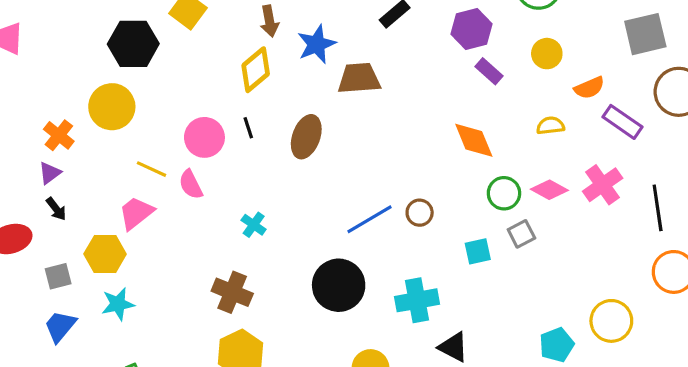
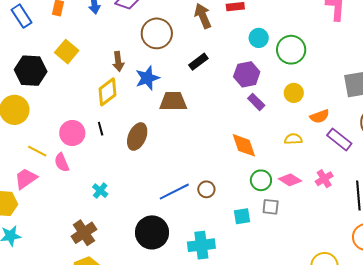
pink cross: (603, 185) -> (324, 179), size x0.7
gray square: (521, 234) -> (271, 207), turned 30
brown cross: (232, 292) -> (84, 233), turned 30

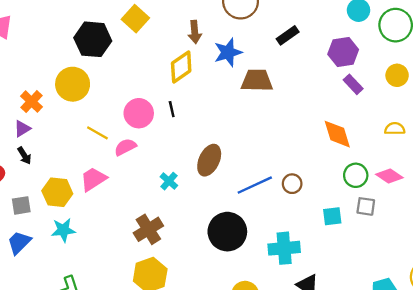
brown ellipse: (137, 137) -> (209, 160), moved
pink semicircle: (62, 162) -> (125, 147), turned 84
pink trapezoid: (26, 179) -> (93, 179), moved

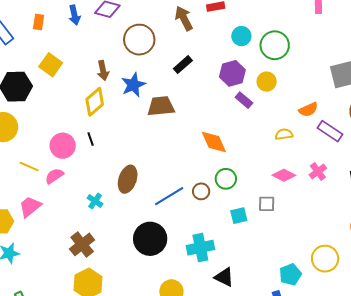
yellow circle: (397, 75) -> (267, 82), moved
orange diamond: (337, 134) -> (214, 142), moved
green circle: (356, 175) -> (226, 179), moved

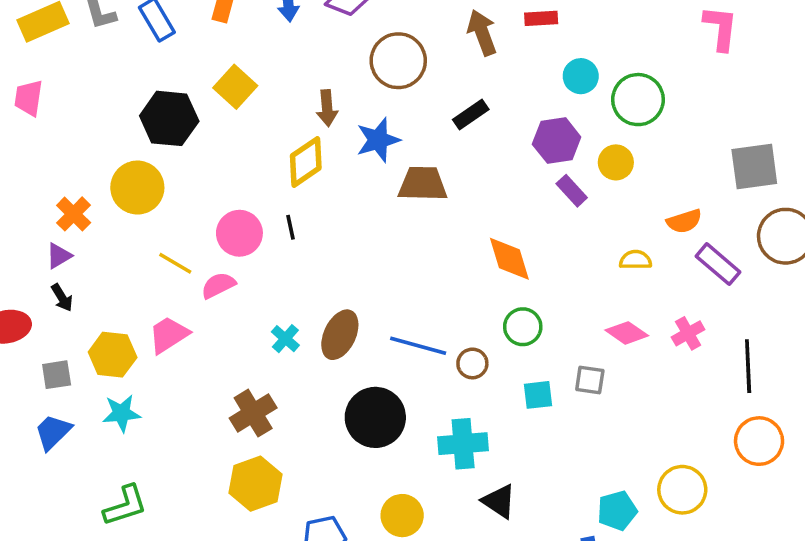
brown ellipse: (128, 179) -> (340, 335), moved
brown circle: (201, 191) -> (472, 363), moved
blue line: (169, 196) -> (418, 346), turned 40

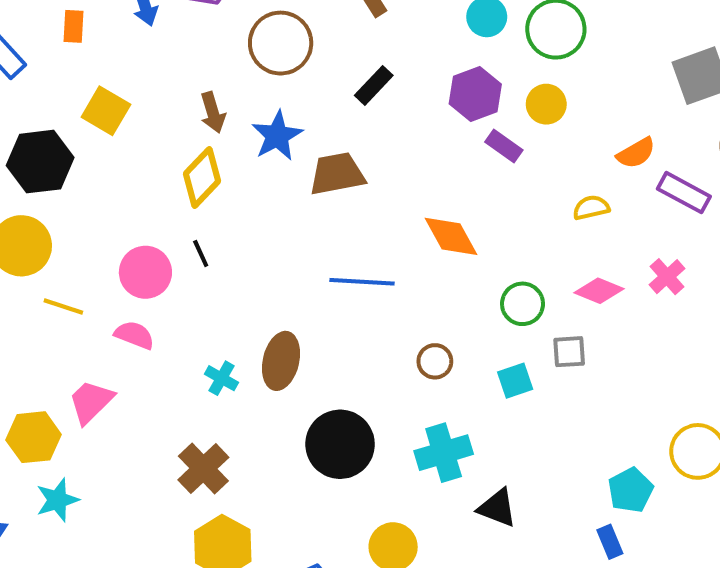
yellow line: (175, 263) -> (63, 307), moved
pink semicircle: (218, 285) -> (134, 335), turned 60
green circle: (523, 327) -> (522, 304), moved
blue line: (418, 346) -> (362, 282), moved

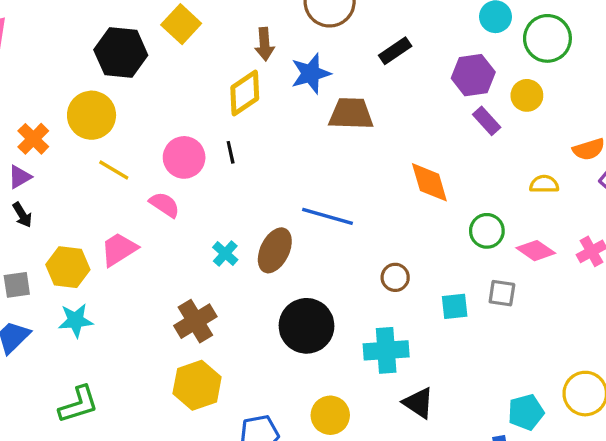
blue line: (362, 282) -> (327, 216), moved
green circle: (522, 304) -> (487, 231), moved

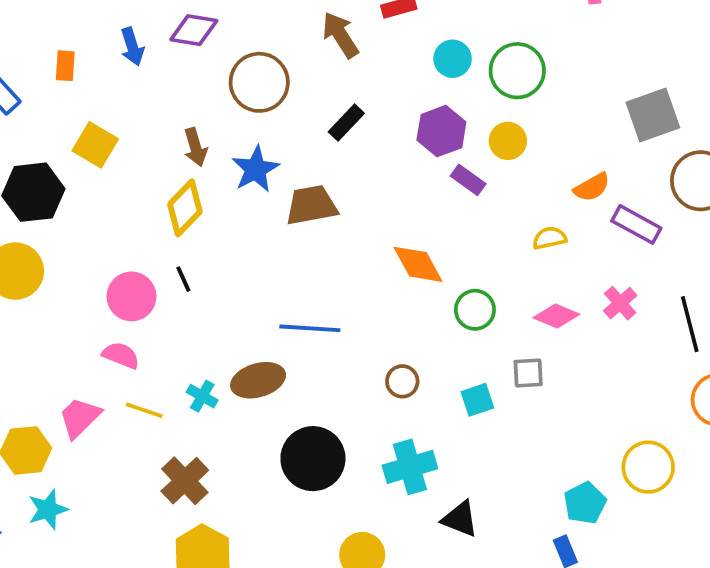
yellow line: (114, 170) -> (144, 410), moved
green circle: (487, 231) -> (475, 310), moved
brown ellipse: (275, 250) -> (258, 380), turned 60

